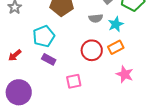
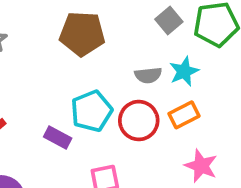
gray semicircle: (96, 18) -> (148, 75), moved
cyan pentagon: (44, 36) -> (92, 111), moved

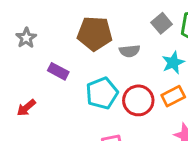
gray semicircle: (148, 75) -> (130, 51), moved
purple rectangle: (58, 137) -> (58, 71), moved

